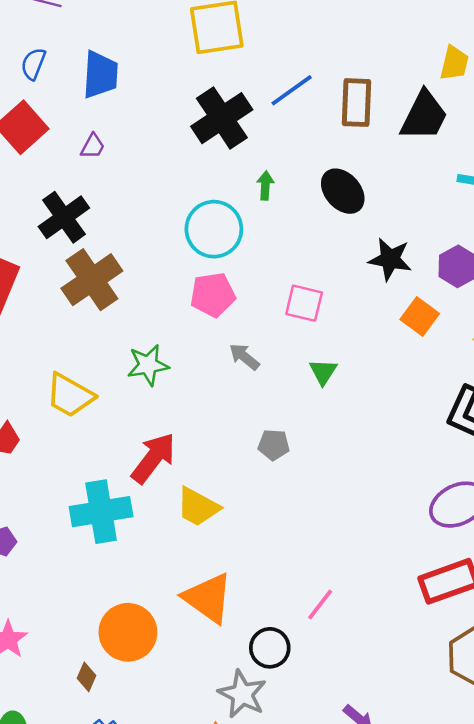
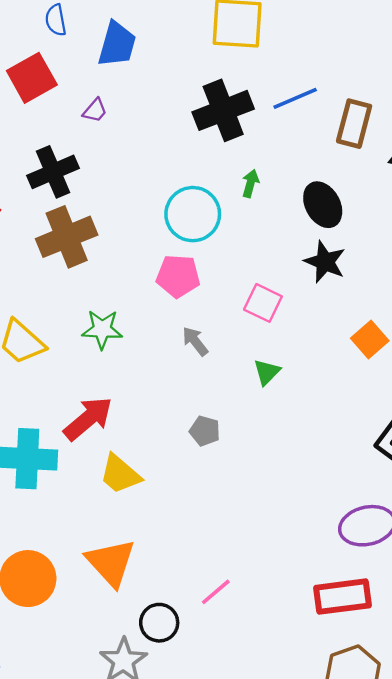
blue semicircle: (33, 64) -> (56, 20), turned -44
black star: (390, 259) -> (325, 262), moved

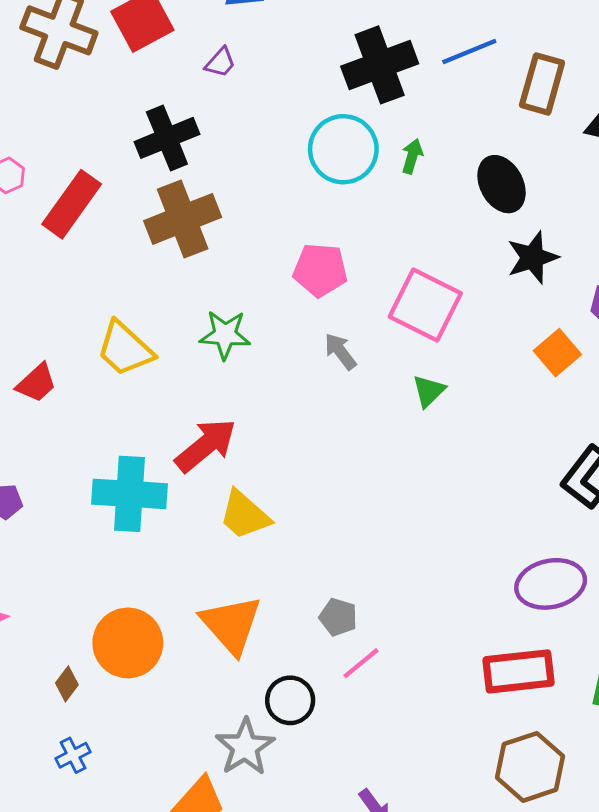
cyan circle: (193, 214) -> (343, 149), moved
black star: (325, 262) -> (533, 257), moved, turned 30
pink square: (263, 303) -> (425, 305), size x1.5
gray pentagon: (205, 431) -> (338, 617), moved

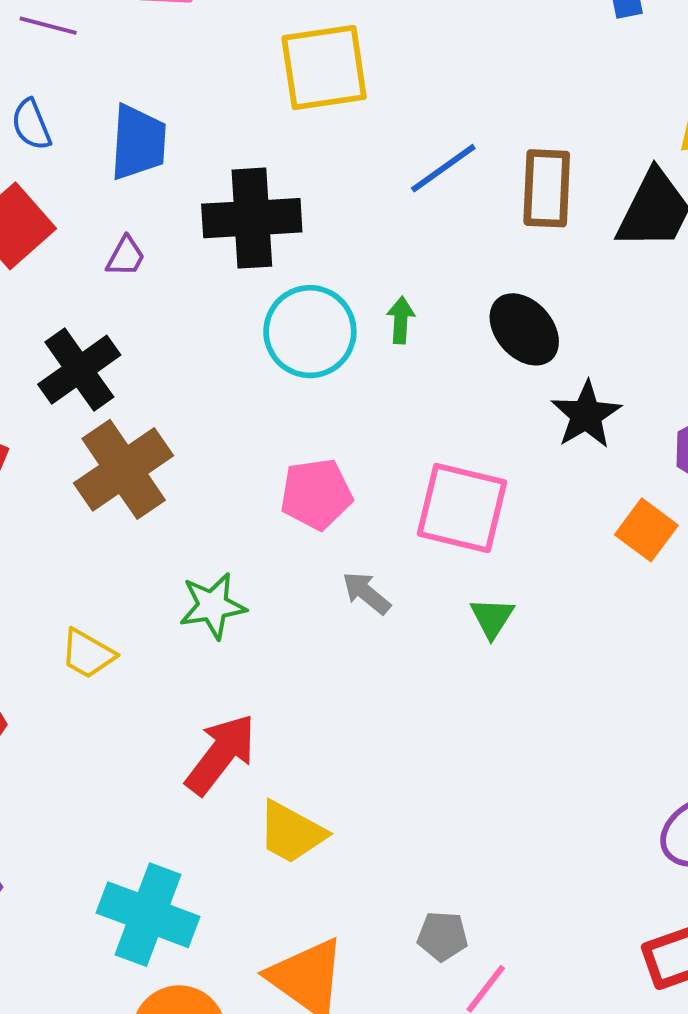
black cross: (380, 65) -> (252, 218), moved, turned 30
yellow trapezoid: (125, 349) -> (88, 654), size x0.7
cyan cross: (129, 494) -> (148, 915), moved, turned 30

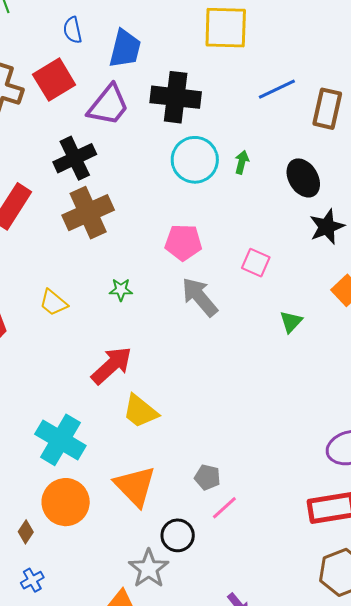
purple trapezoid: (126, 256) -> (108, 105), size x2.0
pink square: (462, 508) -> (256, 263), size x0.6
gray arrow: (366, 593) -> (200, 297), size x1.6
green star: (213, 606) -> (121, 290), size x0.7
green triangle: (492, 618) -> (291, 322), moved

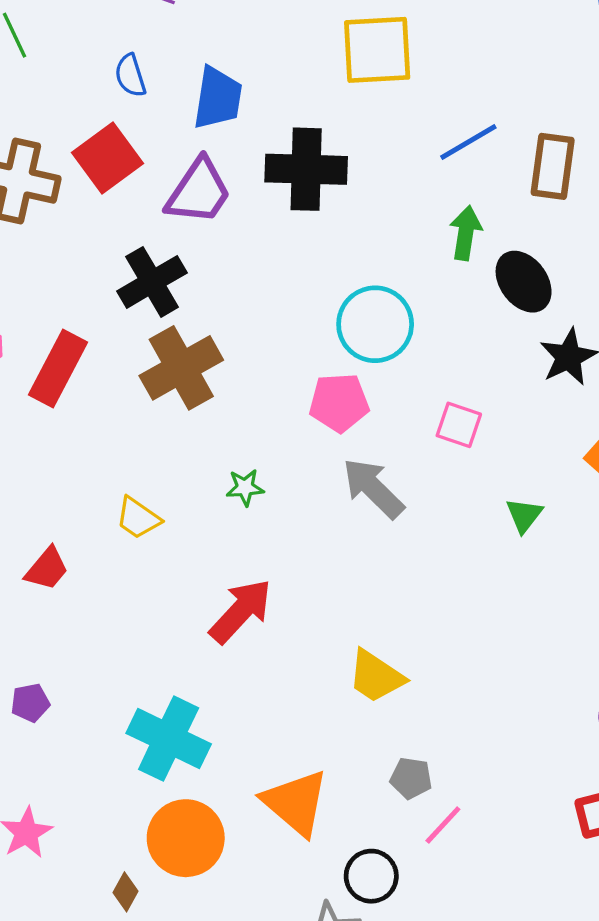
cyan circle: (195, 160) -> (375, 324), moved
green arrow: (242, 162) -> (466, 233), moved, size x1.4
yellow trapezoid: (140, 411) -> (376, 676), moved

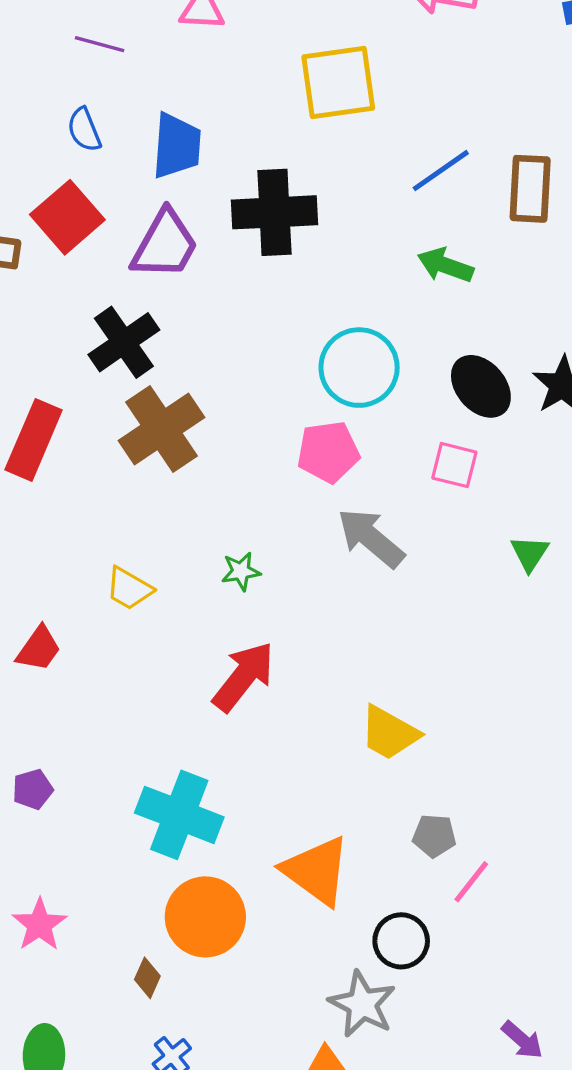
green arrow: (466, 233) -> (445, 265), turned -74
black ellipse: (524, 282) -> (481, 386), moved
green star: (245, 488) -> (241, 571), moved

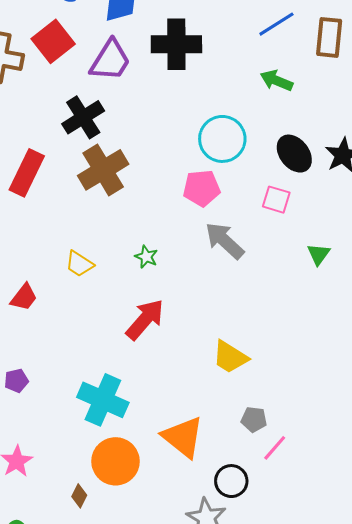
green star: (241, 571) -> (146, 257), turned 30

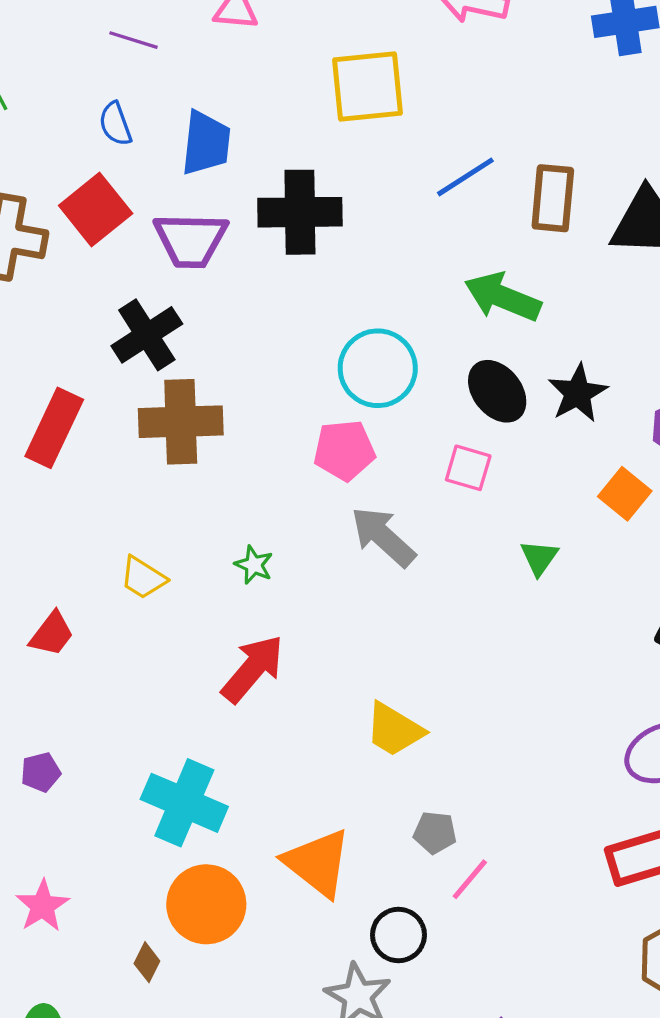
purple trapezoid: (110, 60) -> (191, 240), turned 60
green arrow: (277, 81) -> (503, 297), moved, size x1.4
brown cross: (103, 170) -> (181, 422), turned 30

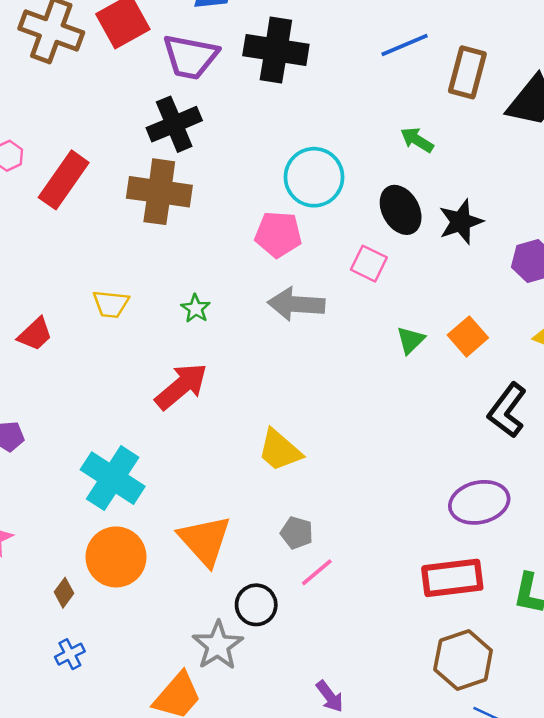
green arrow: (503, 297) -> (417, 140), size x0.6
black cross: (147, 335) -> (174, 124), moved
orange square: (625, 494) -> (468, 336), moved
gray arrow: (383, 537) -> (296, 304), turned -48
yellow trapezoid: (143, 578) -> (111, 304), turned -36

